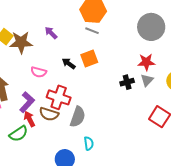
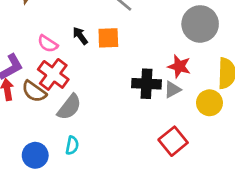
pink semicircle: (39, 72) -> (48, 44), moved
black cross: (127, 82) -> (146, 84), size x1.5

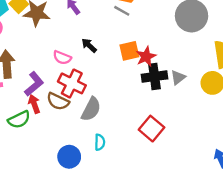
orange square: (108, 38) -> (129, 51), moved
red star: (179, 66) -> (146, 57), moved, turned -30
red square: (173, 141) -> (152, 129), moved

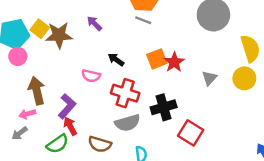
black cross: (154, 77) -> (164, 107), moved
red cross: (72, 83) -> (125, 93), moved
brown semicircle: (58, 101) -> (100, 144), moved
gray semicircle: (91, 109) -> (128, 123), turned 55

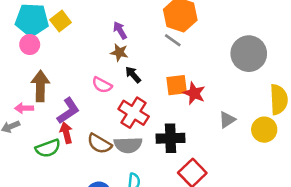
brown star: (59, 35) -> (119, 53), moved, size x0.6
red star: (174, 62) -> (194, 93), turned -30
brown semicircle: (100, 144) -> (99, 144), moved

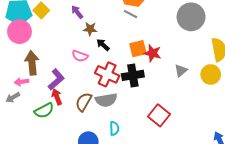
purple arrow: (120, 30) -> (77, 12), moved
pink circle: (30, 45) -> (19, 32), size x1.5
black cross: (171, 138) -> (133, 75), moved
brown semicircle: (99, 144) -> (84, 102), turned 96

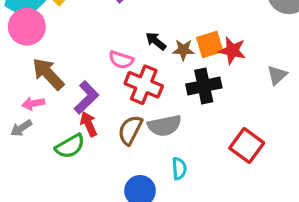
brown star: (90, 29) -> (183, 50), moved
brown arrow: (32, 63) -> (48, 74), turned -35
red cross: (107, 74) -> (144, 85), moved

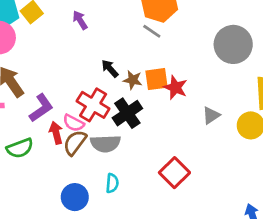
pink semicircle: (121, 60) -> (74, 123), moved
black cross: (204, 86) -> (127, 113), moved, turned -32
red arrow: (89, 124) -> (56, 133), moved

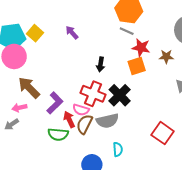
black arrow: (110, 68) -> (101, 64), turned -120
brown star: (133, 80) -> (166, 57), moved
red star: (175, 87) -> (141, 48), moved
green semicircle: (20, 148) -> (58, 134), moved, turned 36

